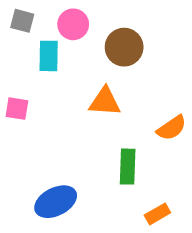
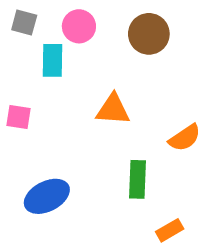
brown circle: (124, 47) -> (149, 34), moved
blue ellipse: (56, 202) -> (47, 196), moved

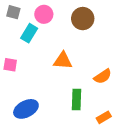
cyan rectangle: (52, 60) -> (29, 33), turned 30
orange rectangle: (170, 230) -> (104, 117), moved

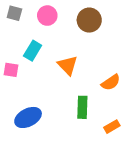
cyan rectangle: (29, 33) -> (33, 51), moved
orange triangle: (63, 61) -> (68, 65), turned 42

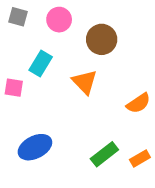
brown circle: (89, 20) -> (102, 39), moved
green rectangle: (82, 107) -> (104, 154), moved, turned 50

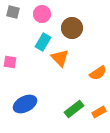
cyan rectangle: (41, 64) -> (43, 42), moved

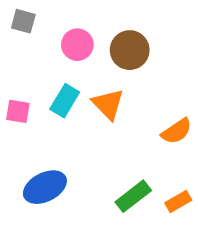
pink circle: (42, 14) -> (77, 45), moved
cyan rectangle: (43, 42) -> (65, 101), moved

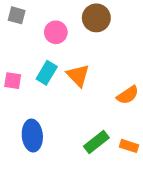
brown circle: (130, 50) -> (96, 18), moved
blue ellipse: (45, 187) -> (32, 136), turned -68
orange rectangle: (178, 202) -> (129, 146), turned 48

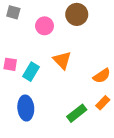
cyan rectangle: (47, 73) -> (31, 72), moved
orange rectangle: (129, 146) -> (103, 103), moved, turned -64

